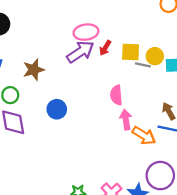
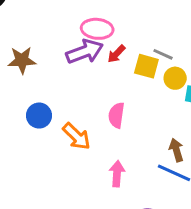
gray line: (143, 65) -> (163, 54), moved
pink arrow: (126, 120) -> (117, 174), moved
orange arrow: (144, 136) -> (76, 136), moved

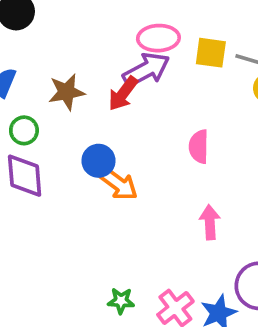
red arrow: (116, 54) -> (123, 94), moved, size x1.4
yellow square: (146, 66) -> (211, 53), moved
orange arrow: (76, 136) -> (119, 184), moved

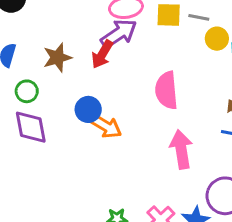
pink semicircle: (199, 147) -> (166, 90), size x1.4
pink arrow: (210, 222) -> (181, 149), size x1.4

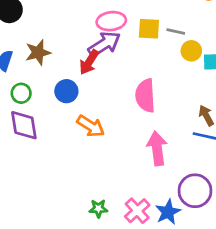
brown star: (57, 58) -> (38, 52), moved
blue circle: (88, 109) -> (66, 91), moved

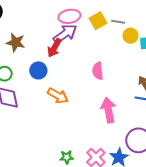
yellow square: (149, 29) -> (98, 21), turned -30
brown star: (38, 52) -> (16, 42), turned 30
pink semicircle: (145, 96) -> (98, 71), size x0.7

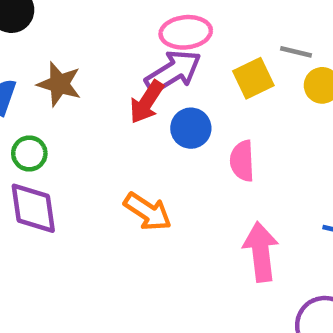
yellow square: (98, 21) -> (253, 78), moved
blue circle: (38, 70) -> (191, 128), moved

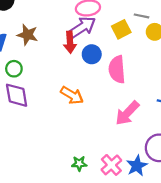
red arrow: (147, 102) -> (70, 42), turned -35
pink semicircle: (242, 161) -> (117, 69), size x1.4
pink arrow: (261, 252) -> (127, 113), turned -128

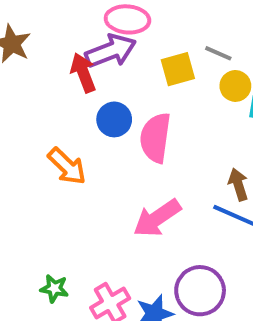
red arrow: (70, 42) -> (83, 73), turned 150
blue circle: (92, 54) -> (114, 119), moved

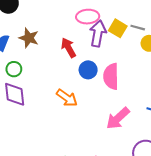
purple arrow: (111, 51) -> (98, 33), moved, turned -50
yellow square: (178, 69) -> (118, 28), moved, turned -36

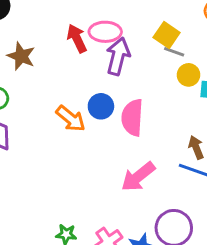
yellow square: (118, 28) -> (167, 35), moved
red arrow: (68, 48) -> (77, 38), moved
orange arrow: (67, 98) -> (71, 119), moved

